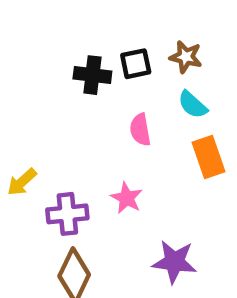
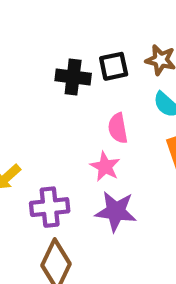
pink star: (127, 198) -> (105, 167), moved
purple star: (174, 262) -> (116, 211), moved

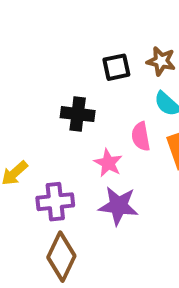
black cross: (73, 77) -> (78, 114), moved
pink semicircle: (118, 128) -> (141, 136), moved

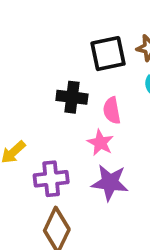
black square: (116, 67) -> (108, 54), size x1.4
pink semicircle: (141, 136) -> (112, 110), moved

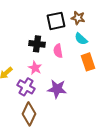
pink star: (100, 143) -> (35, 68), moved
purple cross: (51, 179) -> (26, 87), turned 36

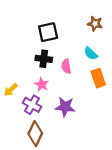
brown star: (78, 18) -> (95, 24), moved
black square: (56, 21) -> (48, 32), moved

